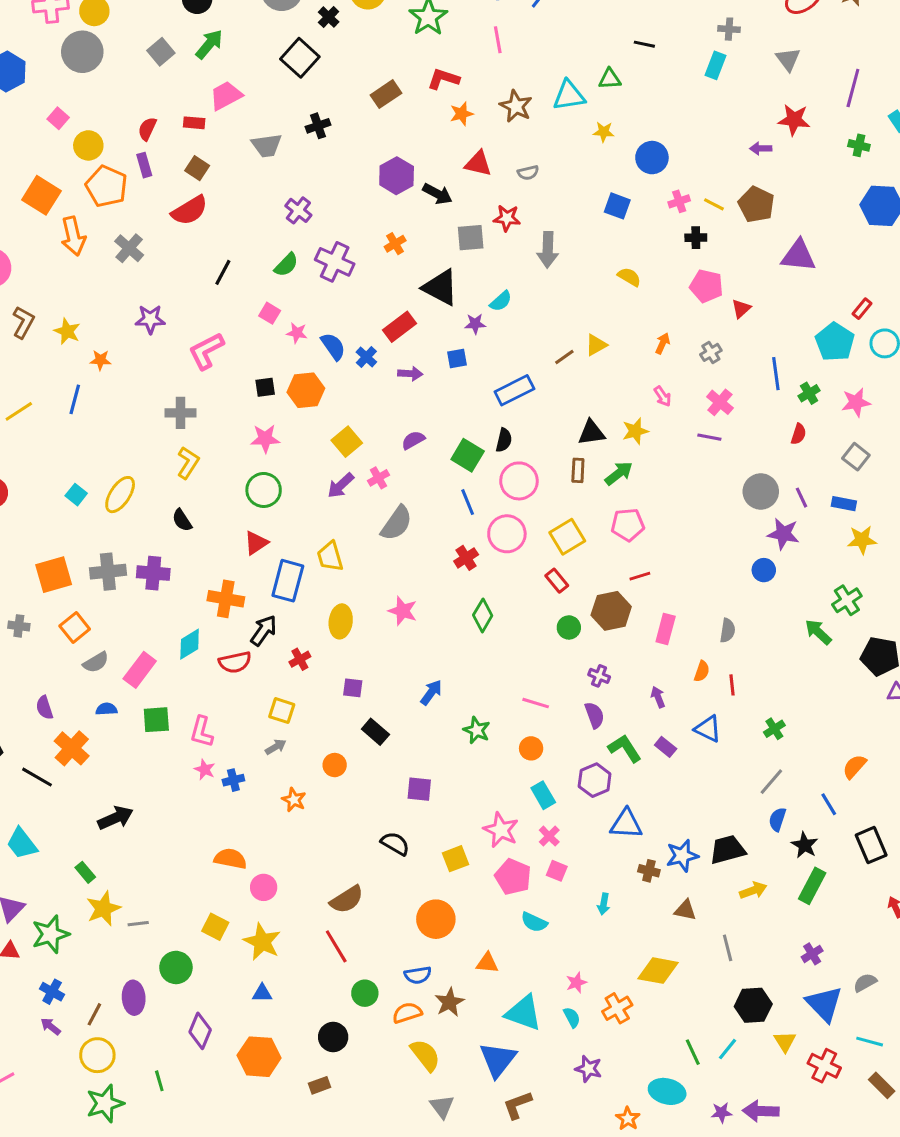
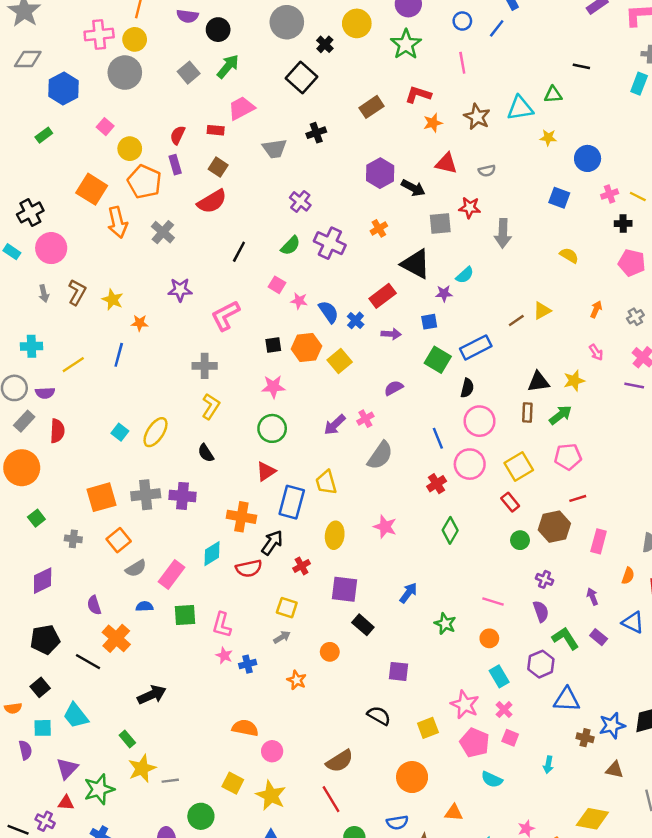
yellow square: (347, 442) -> (340, 361), moved
green square: (468, 455) -> (438, 360), moved
purple square: (353, 688) -> (345, 589), size x1.6

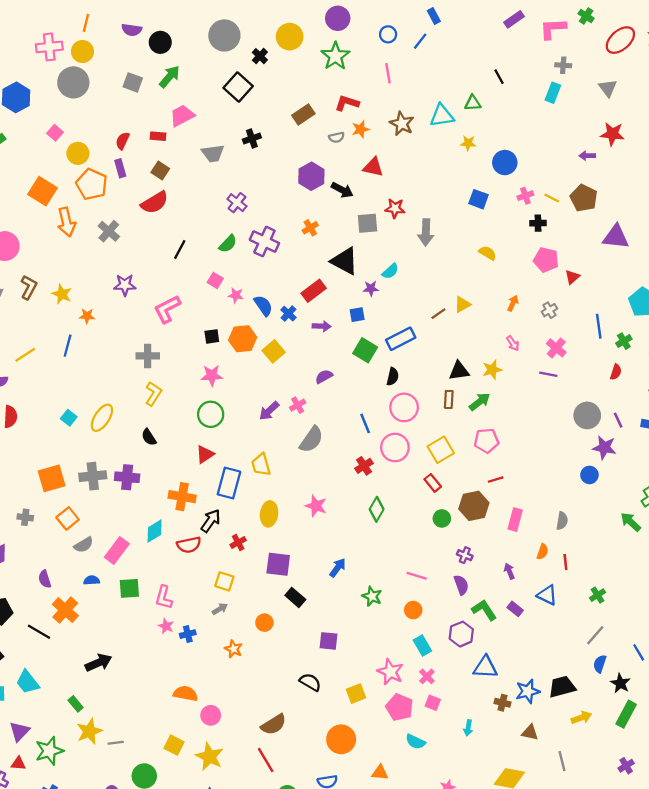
black line: (581, 66) -> (499, 77), turned 49
gray square: (189, 73) -> (133, 82), turned -30
gray semicircle: (487, 171) -> (337, 137), moved

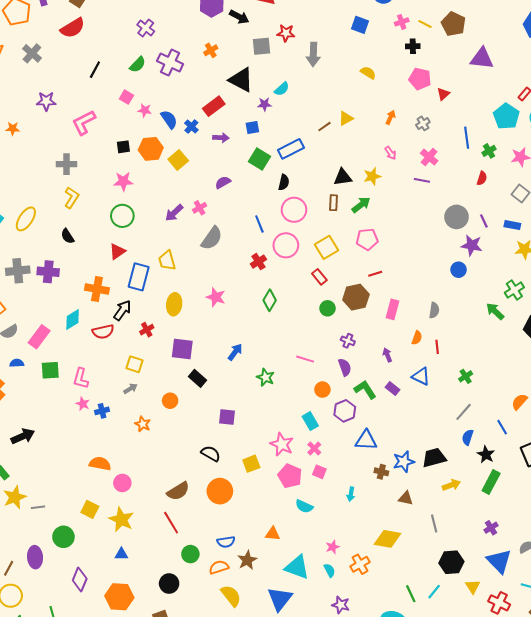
orange circle: (413, 610) -> (322, 390), moved
orange circle: (341, 739) -> (220, 491), moved

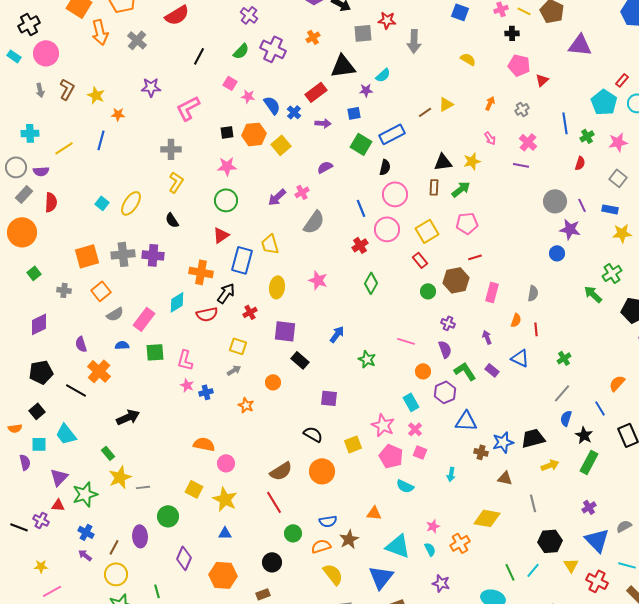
black triangle: (241, 80) -> (343, 66), turned -36

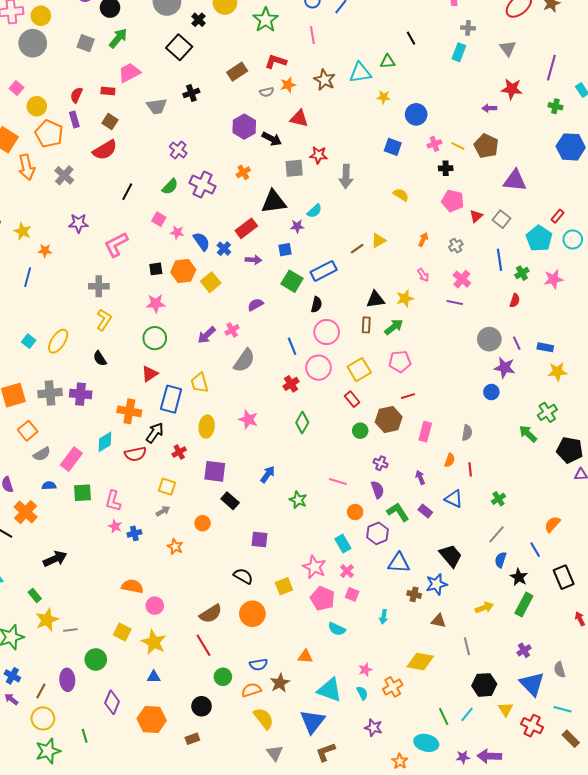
gray square: (618, 178) -> (502, 219), moved
black trapezoid: (533, 438) -> (451, 556), moved, turned 65
gray semicircle: (624, 526) -> (560, 670), turned -77

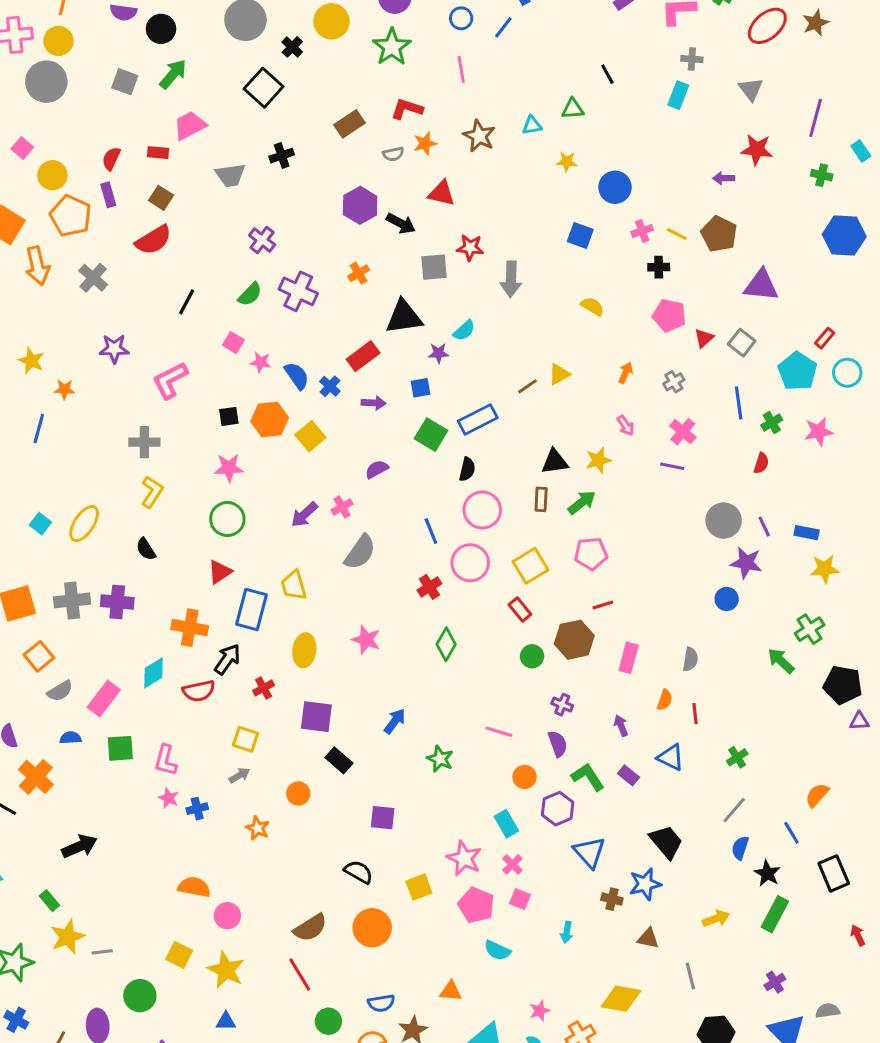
cyan triangle: (360, 73) -> (532, 125), size x0.6
blue triangle: (399, 563) -> (589, 852), turned 45
gray semicircle: (560, 670) -> (828, 1011), turned 98

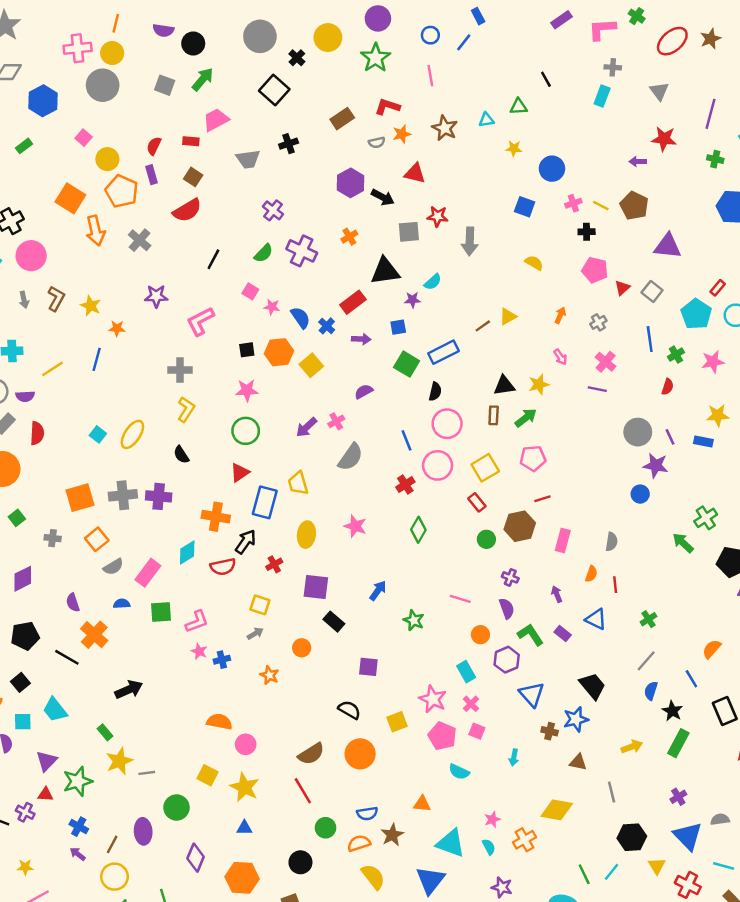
yellow star: (825, 569) -> (718, 415), moved
pink L-shape: (166, 760) -> (197, 622), turned -125

